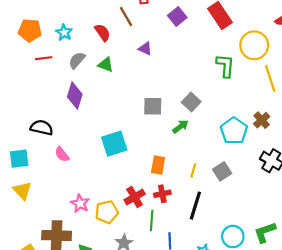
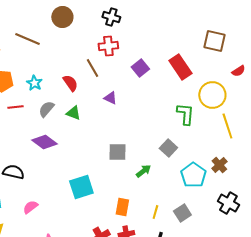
purple diamond: (75, 96) -> (44, 142), turned -70
gray square: (191, 102) -> (168, 148), moved
pink semicircle: (62, 154) -> (30, 207), moved, turned 91

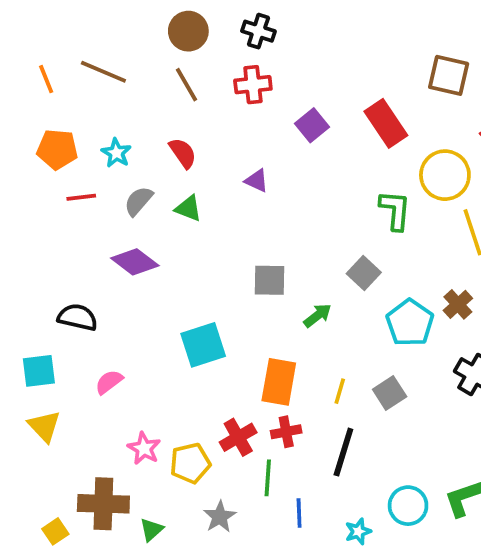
brown circle: (62, 17) -> (188, 31), moved
brown line: (92, 68) -> (186, 85), moved
orange rectangle: (122, 207) -> (279, 382), size x1.4

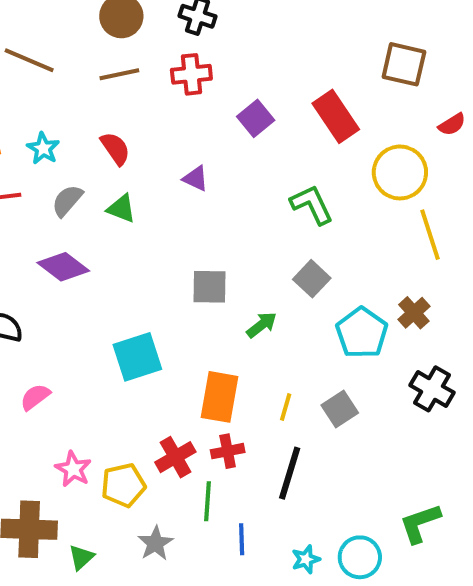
brown line: (186, 85) -> (119, 74), turned -72
green L-shape: (395, 210) -> (312, 205), moved, turned -30
cyan circle: (408, 506) -> (360, 557), moved

